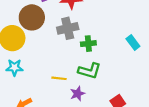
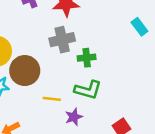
brown circle: (32, 17) -> (25, 71), moved
cyan rectangle: (133, 42) -> (139, 27), moved

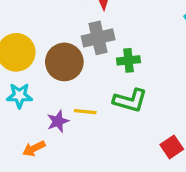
brown circle: (25, 71) -> (64, 62), moved
purple star: (74, 117) -> (58, 121), moved

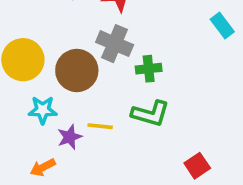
gray cross: (98, 38) -> (115, 44), turned 36
cyan star: (19, 96) -> (43, 110), moved

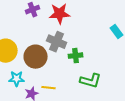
green L-shape: (150, 114) -> (91, 81), moved

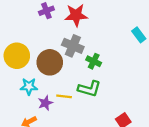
green cross: (76, 56) -> (94, 61), turned 32
green L-shape: (91, 81) -> (89, 89), moved

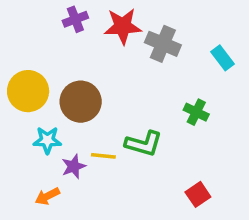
gray cross: (73, 46) -> (163, 44), moved
green cross: (94, 61) -> (196, 112), moved

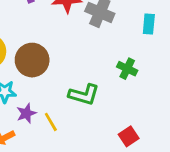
cyan rectangle: (223, 58) -> (149, 24), turned 42
yellow line: (103, 156) -> (51, 122), moved, turned 54

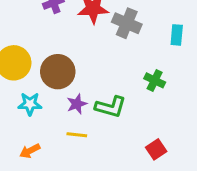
purple star: (26, 113) -> (77, 104), moved
yellow line: (51, 122) -> (77, 135), turned -54

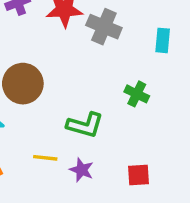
purple star: (77, 104) -> (82, 170), moved, turned -30
red square: (156, 149) -> (138, 175), turned 30

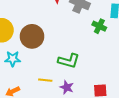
green cross: (137, 94) -> (99, 26), moved

